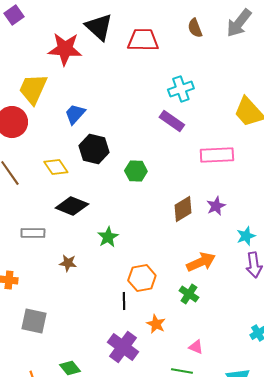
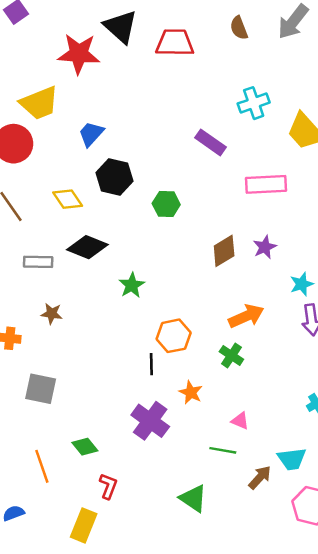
yellow trapezoid: (33, 89) -> (39, 103), turned -136
cyan cross: (181, 89) -> (254, 103), moved
gray rectangle: (33, 233) -> (38, 262), moved
brown star: (68, 263) -> (52, 314), moved

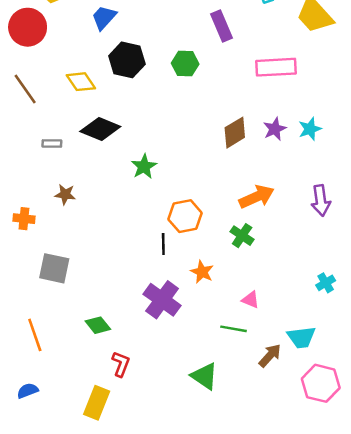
purple rectangle: (211, 142) -> (221, 26), turned 32
green hexagon: (166, 204) -> (185, 64), moved
gray rectangle: (38, 262) -> (52, 143), size x0.7
cyan star: (302, 284) -> (310, 129), moved
orange line: (42, 466) -> (35, 335), moved

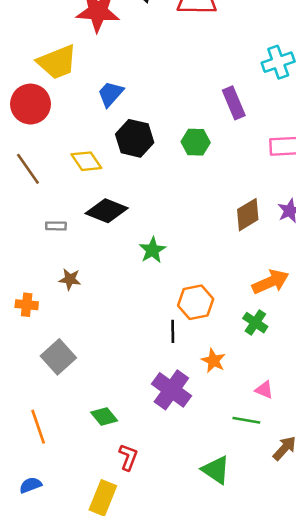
gray square: (54, 268) -> (58, 357), turned 36

